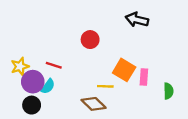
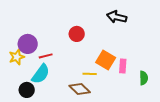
red line: (54, 65) -> (46, 56), turned -32
purple circle: (33, 82) -> (28, 44), moved
cyan semicircle: (48, 86) -> (41, 74), size x1.5

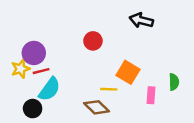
red line: (46, 56) -> (41, 71), moved
pink rectangle: (123, 66) -> (151, 95), moved
green semicircle: (144, 78) -> (174, 82), moved

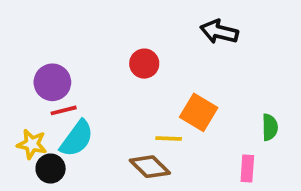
yellow star: (20, 69) -> (32, 144), moved, turned 30
pink rectangle: (151, 95) -> (247, 169), moved

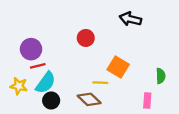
black circle: (51, 169) -> (51, 101), moved

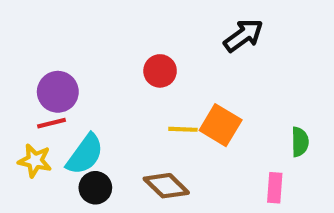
black arrow: (130, 19) -> (243, 35), turned 130
red line: (38, 66) -> (52, 123), moved
yellow line: (100, 83) -> (183, 129), moved

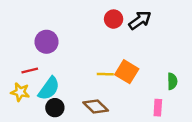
red circle: (160, 71) -> (114, 19), moved
purple circle: (58, 92) -> (46, 42), moved

